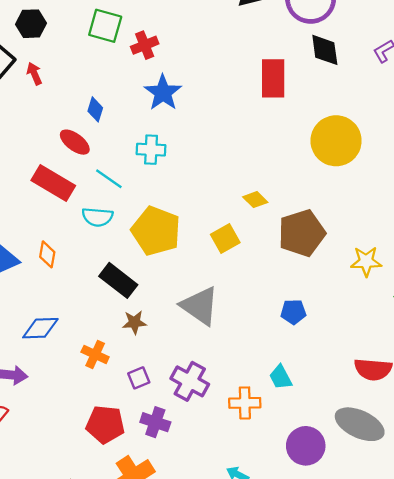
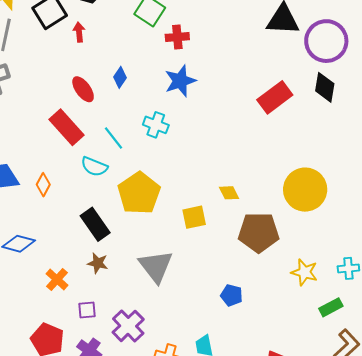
red rectangle: (273, 78) -> (275, 97), turned 36
yellow circle: (336, 141) -> (305, 190), moved
red ellipse: (75, 142) -> (83, 89), moved

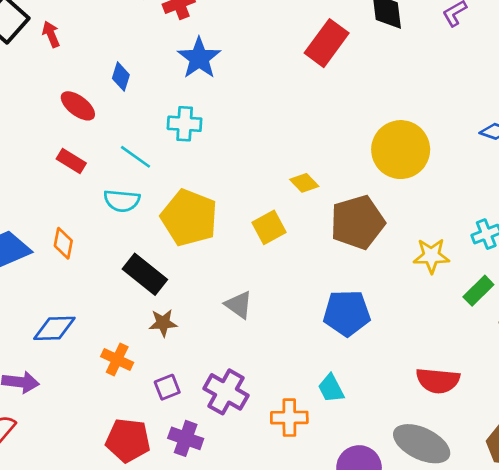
red rectangle: (67, 127) -> (71, 161), size x0.6
gray triangle: (156, 266) -> (239, 305), size x0.6
blue pentagon: (232, 295) -> (347, 313), size x1.6

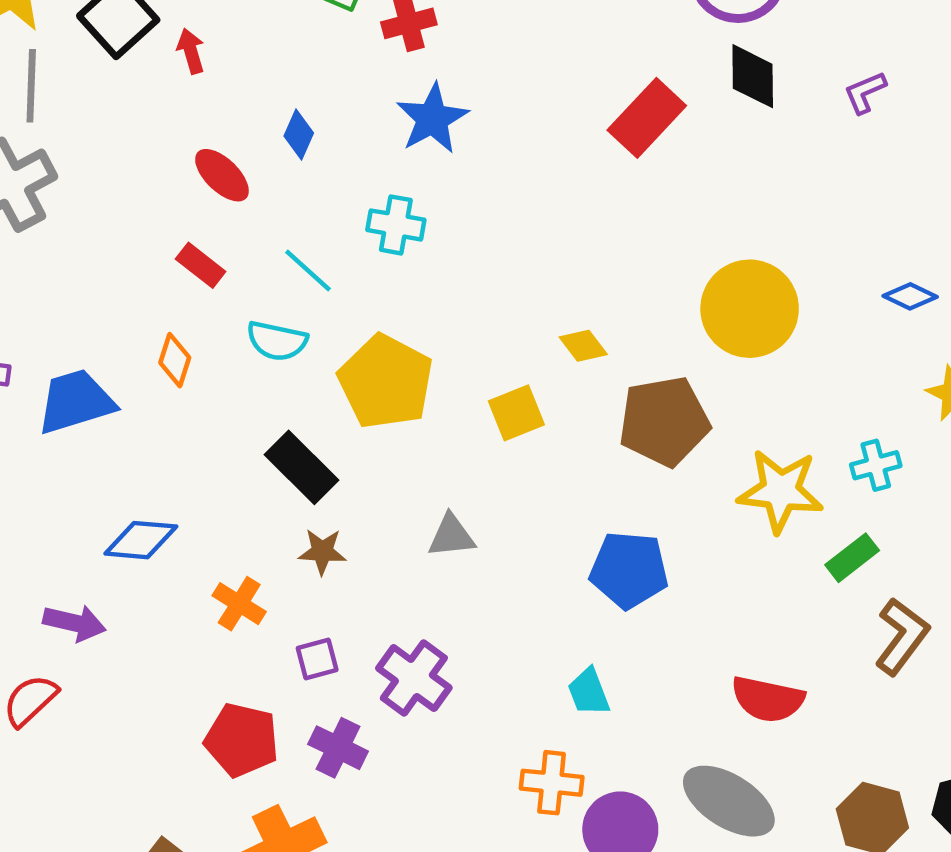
orange diamond: (63, 243) -> (175, 360), moved
yellow star: (431, 256) -> (781, 491), size x1.4
gray triangle: (239, 305) -> (451, 536), turned -48
orange cross: (289, 418) -> (552, 783), moved

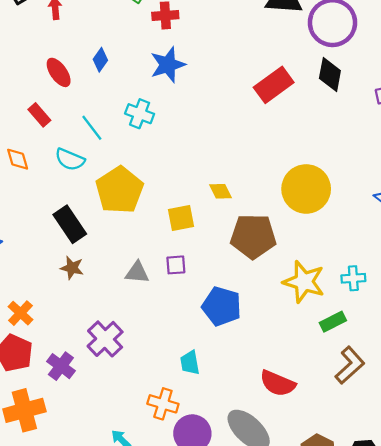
orange diamond: (175, 360) -> (18, 159), turned -45
orange cross: (239, 604) -> (20, 313), moved
purple square: (317, 659) -> (176, 265), moved

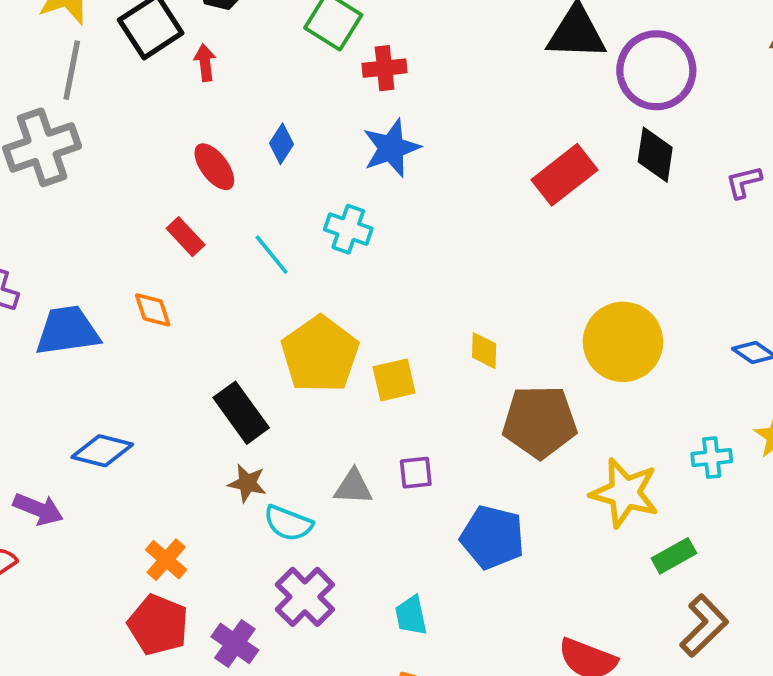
cyan semicircle: (70, 159) -> (288, 523), moved
yellow diamond: (220, 191) -> (484, 351), turned 30
yellow square: (181, 218) -> (394, 380), moved
cyan cross: (353, 278) -> (712, 458), moved
cyan trapezoid: (190, 363) -> (411, 615), moved

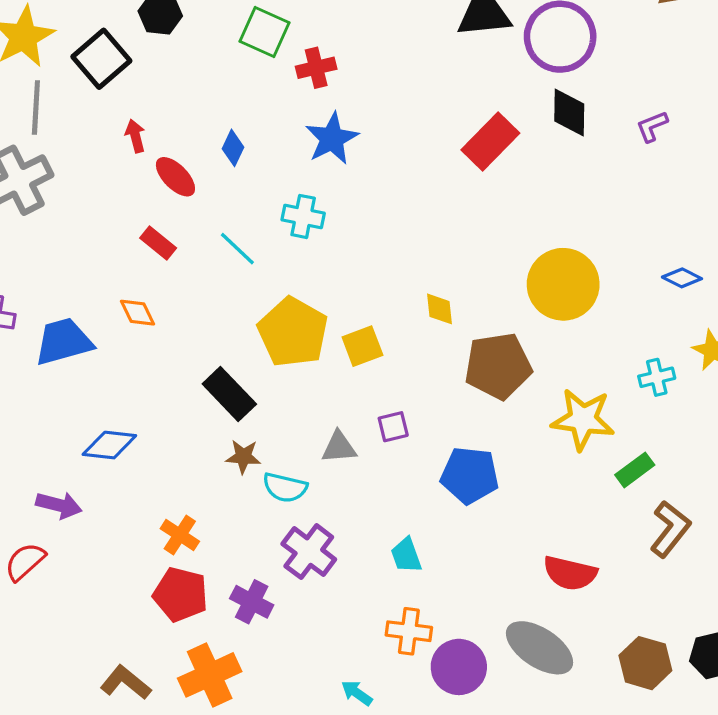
red arrow: (205, 63) -> (135, 136), moved

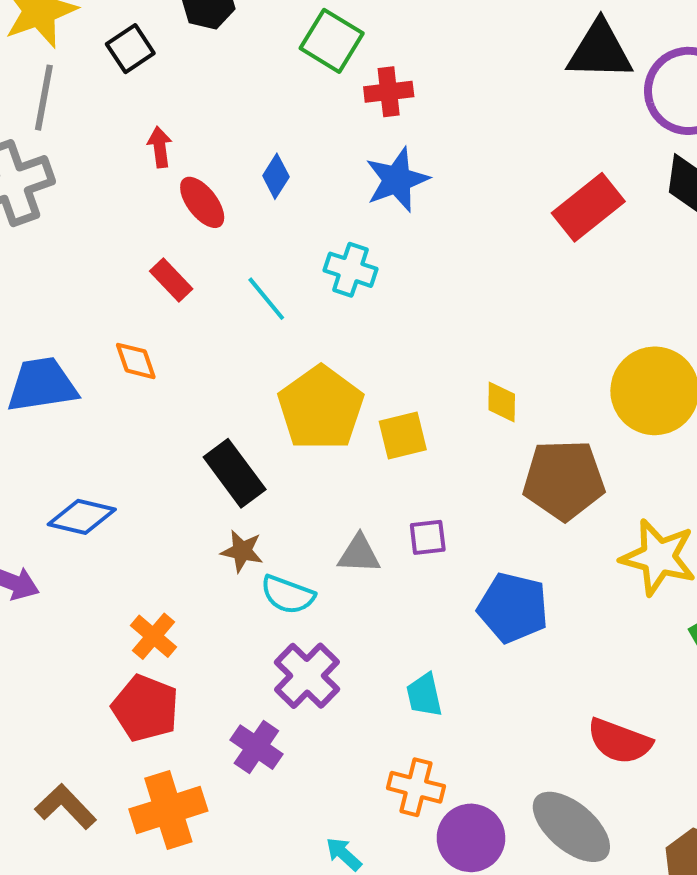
black square: (101, 59) -> (130, 49), size x0.7
purple cross: (252, 602) -> (256, 747), moved

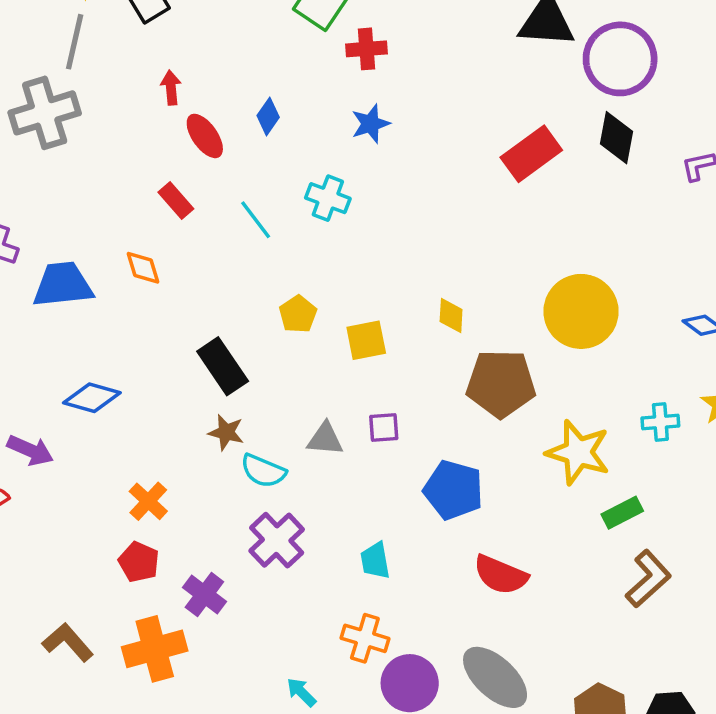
blue star: (397, 180) -> (370, 124), size x0.7
yellow pentagon: (321, 408) -> (298, 314), size x0.5
red pentagon: (145, 708) -> (139, 562), size x0.7
red semicircle: (619, 741) -> (501, 575), moved
purple cross: (256, 747) -> (204, 594), moved

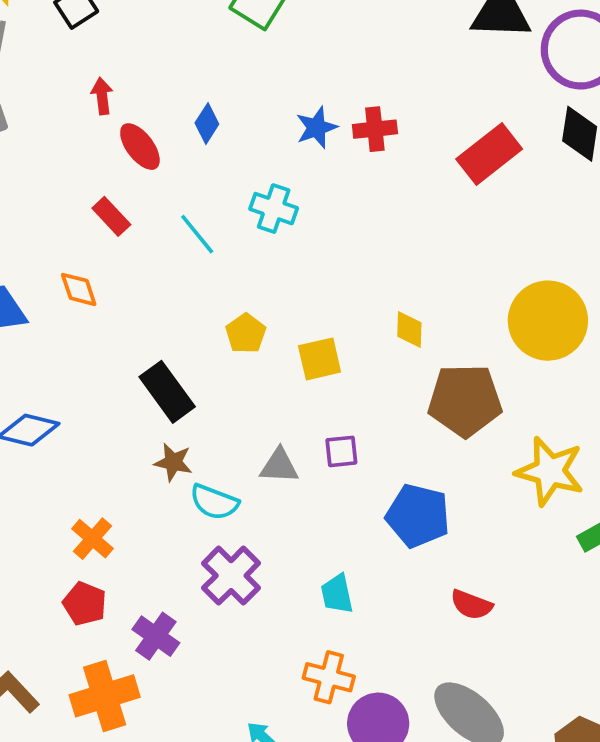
red cross: (367, 49) -> (375, 129), moved
red semicircle: (501, 575) -> (471, 605), size x0.7

